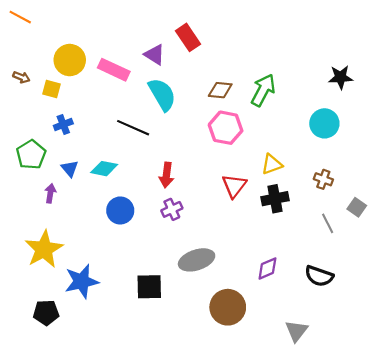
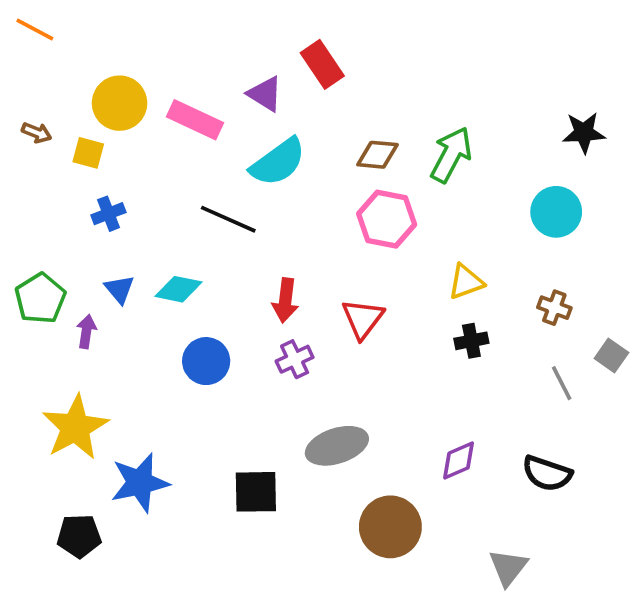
cyan semicircle: (162, 94) -> (278, 162), turned 84
green pentagon: (31, 155) -> (40, 298), moved
red triangle: (234, 186) -> (363, 319), moved
black cross: (275, 199) -> (471, 341), size x0.7

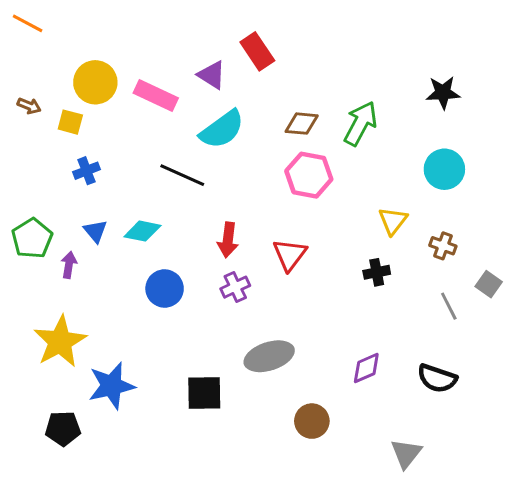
black star: (584, 133) -> (443, 93), moved
yellow triangle: (466, 282) -> (393, 221), moved, turned -32
brown circle: (390, 527) -> (312, 421), size x0.7

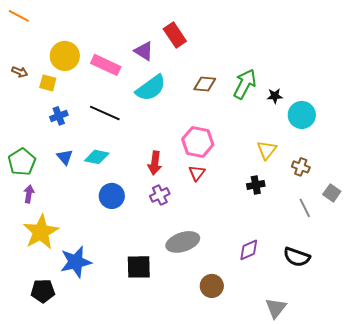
black star: (443, 93) -> (275, 96), moved, size x0.7
black line: (182, 175) -> (105, 113), moved
pink hexagon: (309, 175) -> (198, 142), moved
red triangle: (290, 255) -> (197, 173), size x0.7
purple arrow: (69, 265) -> (29, 194), moved

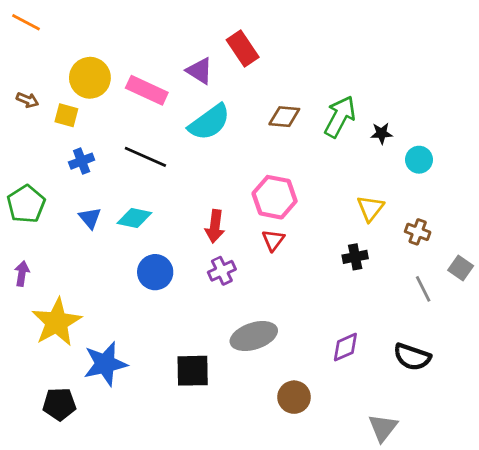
cyan circle: (302, 115) -> (419, 160), size x0.7
green pentagon: (22, 162) -> (26, 204), moved
purple arrow: (29, 194) -> (22, 274), moved

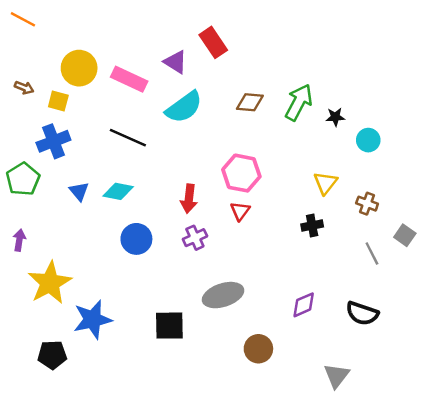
blue cross: (82, 161) -> (53, 141), moved, size x1.5

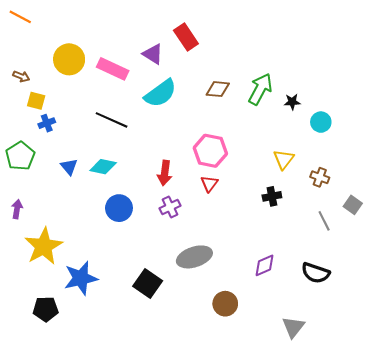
yellow square: (58, 101) -> (36, 101), moved
blue cross: (53, 141) -> (47, 123), size x0.6
black square: (169, 326) -> (148, 283), turned 36

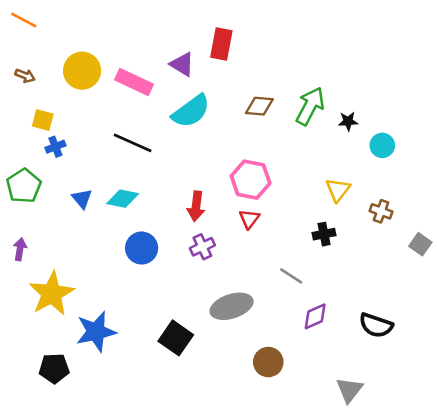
red rectangle: (186, 37) -> (221, 44), turned 45
brown arrow: (21, 76) -> (25, 76), moved
gray line: (324, 221) -> (291, 276), moved, turned -30

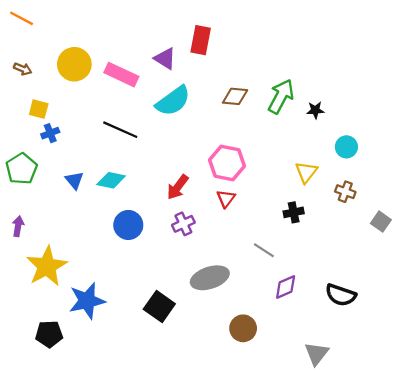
cyan circle: (382, 145) -> (346, 147), moved
red arrow: (196, 206) -> (178, 187), turned 30

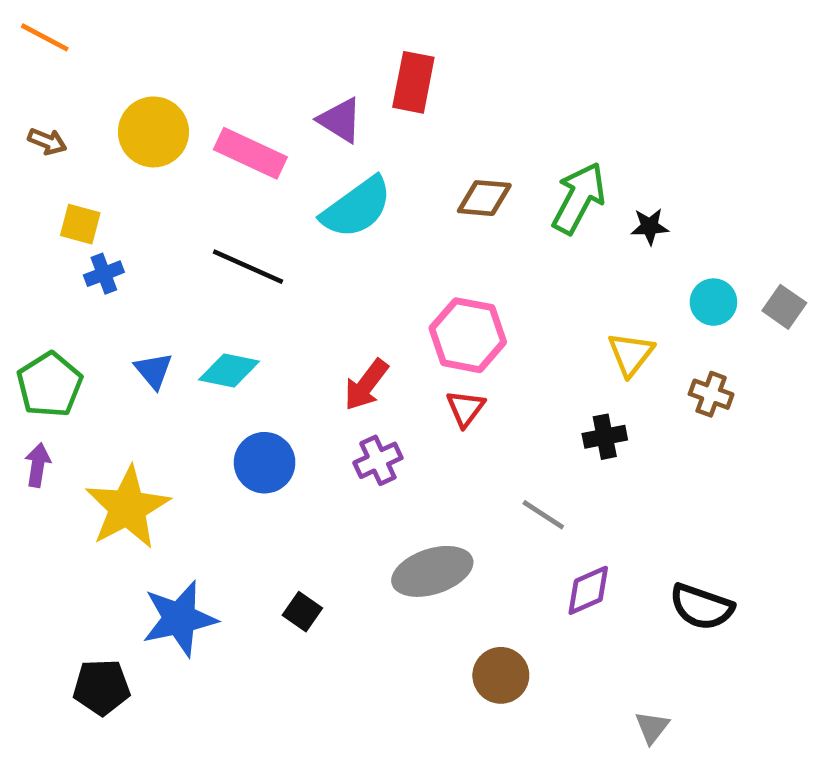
green pentagon: (22, 169) -> (50, 385), moved
gray square: (381, 222) -> (784, 307), moved
yellow star: (47, 266) -> (128, 508), moved
black square: (159, 306) -> (302, 612), moved, size x0.6
gray triangle: (317, 354) -> (652, 727), size x0.7

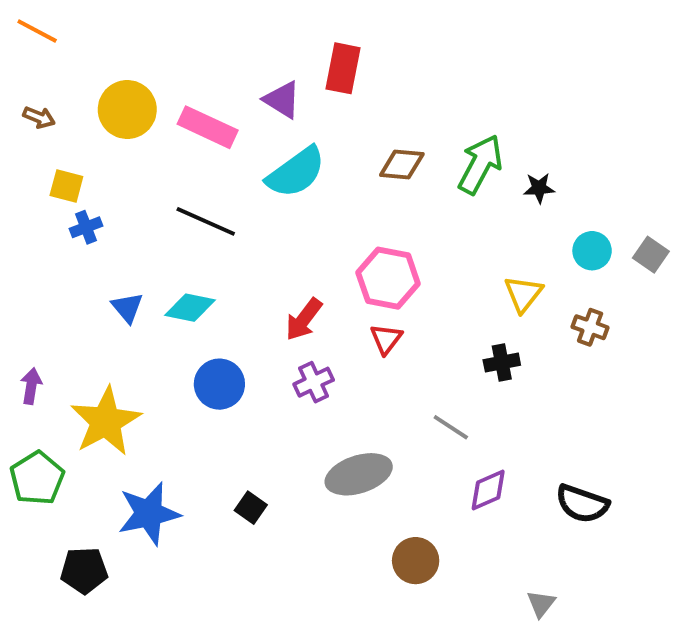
green pentagon: (50, 385) -> (37, 478), moved

